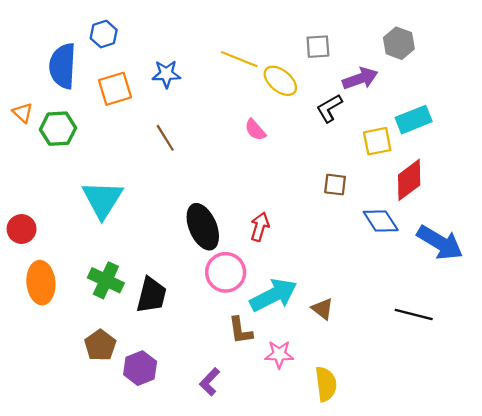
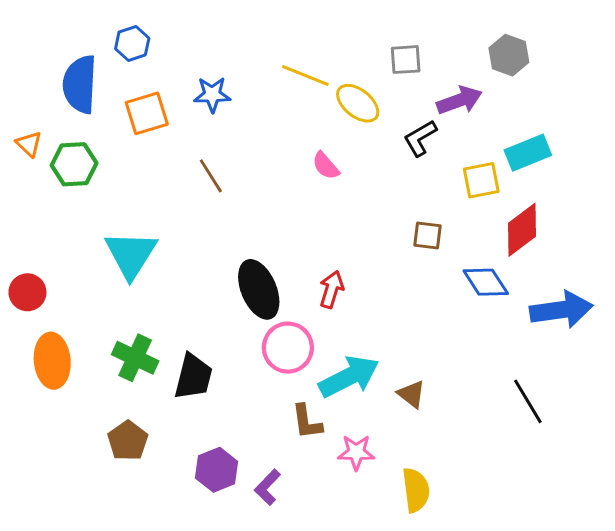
blue arrow: (440, 243) -> (561, 310), turned -39
black line: (414, 314) -> (528, 401), turned 45
purple hexagon: (140, 368) -> (217, 470), moved

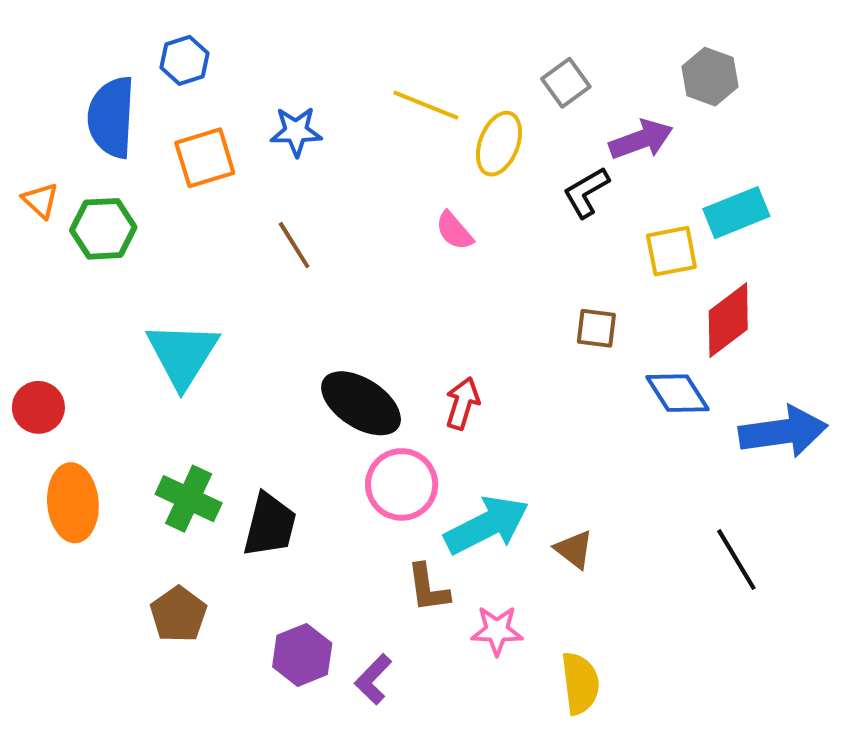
gray square: (406, 60) -> (566, 83), turned -32
yellow ellipse: (358, 103) -> (499, 144), turned 72
black ellipse: (259, 289) -> (361, 403), turned -34

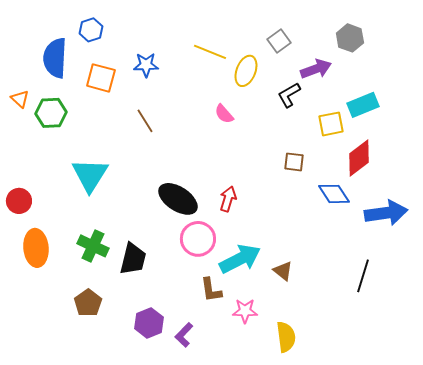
orange square: (205, 158) -> (101, 78), turned 32
black line: (736, 560) -> (363, 276), turned 48

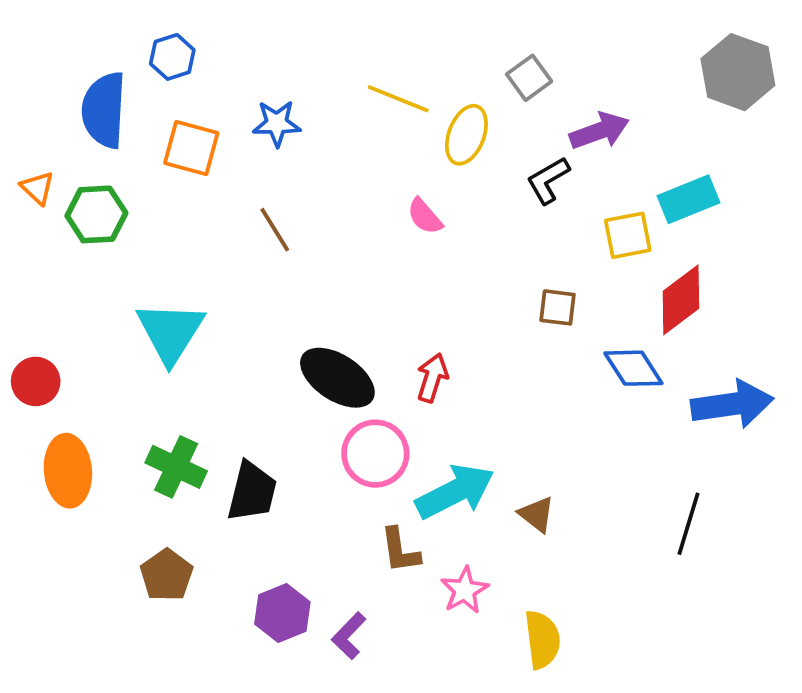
gray hexagon: (350, 38) -> (738, 72), moved, size x1.4
pink star: (245, 311) -> (465, 590), turned -30

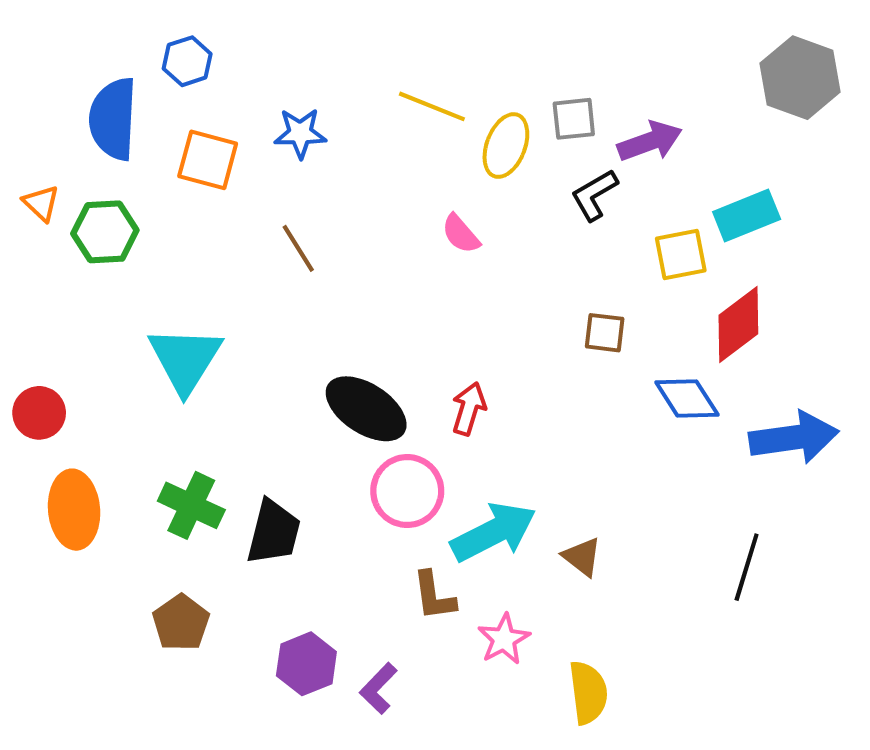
gray square: (529, 78) -> (574, 119), moved, turned 30

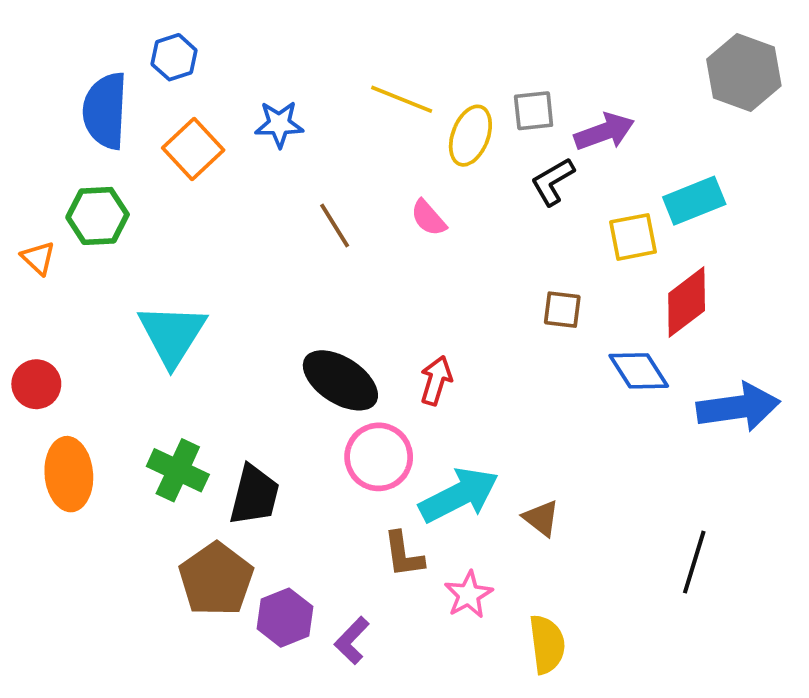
orange square: (208, 160) -> (193, 149), turned 32
orange triangle: (41, 203) -> (38, 258), moved
brown line: (298, 248) -> (335, 225), moved
black line: (747, 567) -> (694, 562), moved
brown pentagon: (181, 623) -> (216, 579), moved, size x1.4

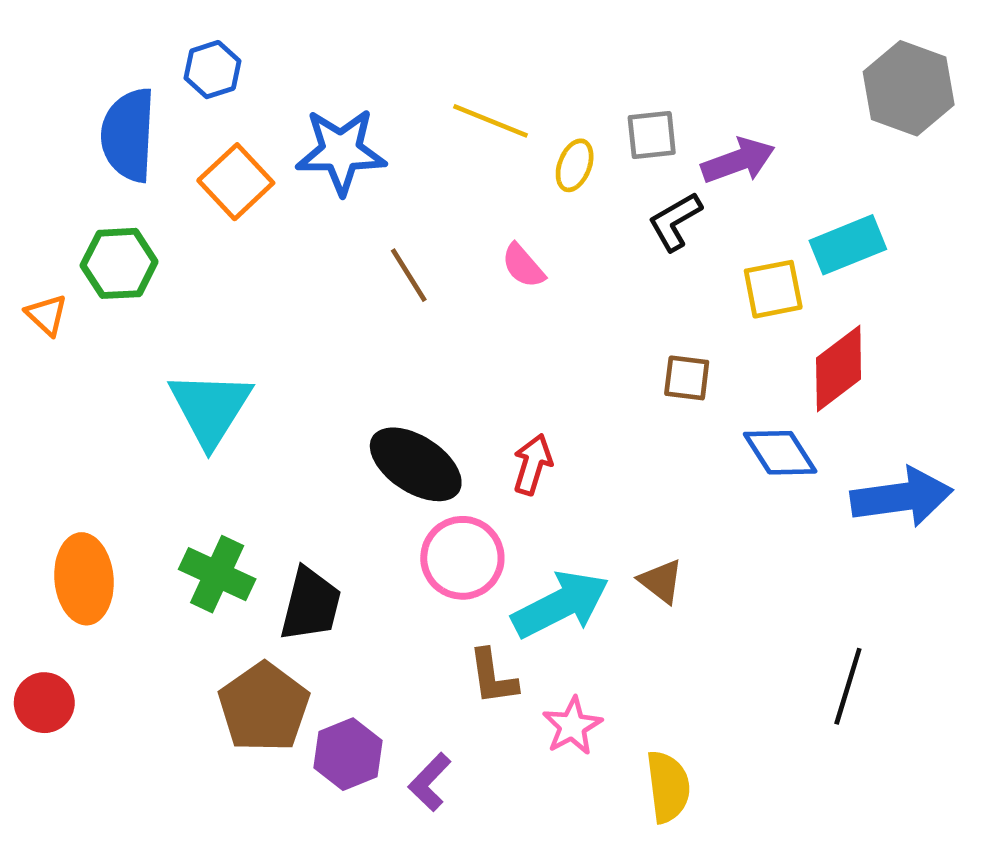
blue star: (279, 124) -> (341, 151), size x1.5
yellow ellipse: (470, 136) -> (575, 165), size x0.7
red circle: (36, 384) -> (44, 703), moved
brown triangle: (541, 518) -> (661, 581), moved

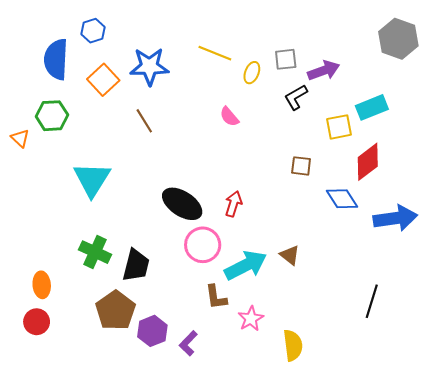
brown line: (409, 275) -> (144, 121), moved
orange ellipse: (84, 579) -> (42, 285), moved, size x0.7
red circle: (44, 703) -> (37, 322), moved

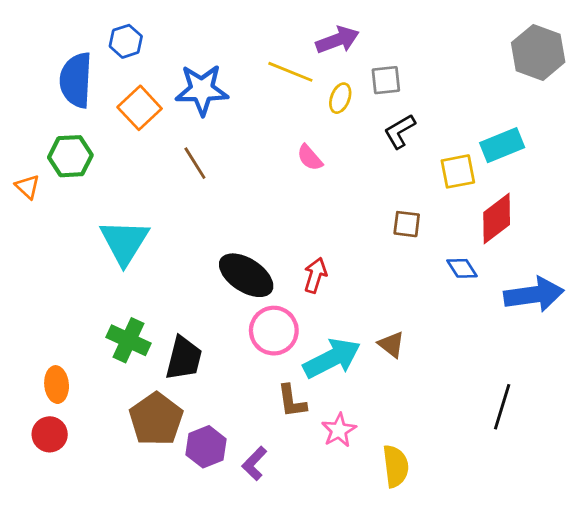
purple arrow: (324, 71) -> (337, 40), moved
blue diamond: (342, 199) -> (462, 268), size x0.7

